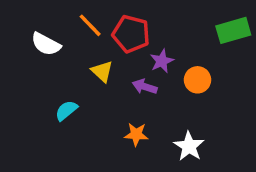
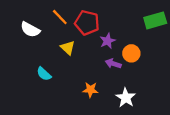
purple arrow: (145, 87) -> (113, 64), moved
cyan semicircle: (66, 110) -> (44, 74), turned -98

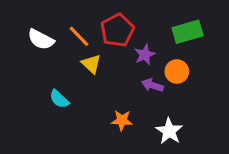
orange line: (60, 17) -> (79, 36), moved
green rectangle: (155, 20) -> (188, 32), moved
red pentagon: (87, 23) -> (117, 30), turned 30

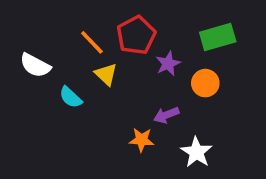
white semicircle: (41, 39) -> (35, 65), moved
purple arrow: (152, 85) -> (166, 115), moved, turned -40
cyan semicircle: (59, 99) -> (71, 97), moved

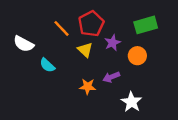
yellow triangle: (106, 74) -> (85, 50), moved
orange star: (142, 140) -> (88, 87), moved

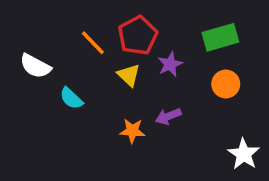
orange circle: (137, 56) -> (226, 84), moved
white star: (131, 102) -> (244, 154), moved

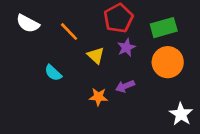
red pentagon: (138, 36) -> (118, 18), moved
white semicircle: (35, 66) -> (28, 24), moved
orange circle: (226, 84) -> (168, 62), size x1.5

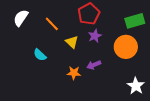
white semicircle: (28, 24) -> (21, 18), turned 96
green rectangle: (164, 28) -> (135, 21), moved

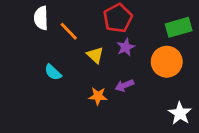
white semicircle: (21, 18) -> (41, 18), moved, turned -36

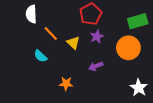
orange line: (69, 31) -> (51, 33), moved
orange star: (98, 96) -> (66, 84), moved

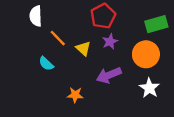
purple arrow: (96, 66) -> (109, 75), size x1.5
white star: (139, 88) -> (149, 88), moved

